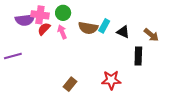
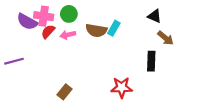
purple semicircle: (25, 20) -> (27, 22), turned 36
pink arrow: (62, 32) -> (68, 35), turned -80
black triangle: (123, 32) -> (155, 16), moved
brown rectangle: (70, 84) -> (64, 92), moved

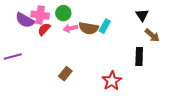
black triangle: (155, 16) -> (142, 15), turned 32
pink arrow: (68, 35) -> (70, 28), moved
red star: (122, 87) -> (112, 81), turned -30
brown rectangle: (64, 92) -> (65, 74), moved

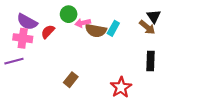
pink cross: (40, 15) -> (23, 38), moved
pink arrow: (70, 28) -> (83, 23), moved
brown arrow: (152, 35) -> (147, 27), moved

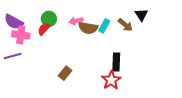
green circle: (69, 14) -> (49, 19), moved
purple semicircle: (27, 22) -> (14, 22), moved
brown arrow: (147, 27) -> (125, 25), moved
black rectangle: (150, 61) -> (116, 62), moved

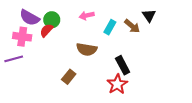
pink arrow: (76, 21) -> (87, 16), moved
purple semicircle: (14, 22) -> (30, 18), moved
brown semicircle: (88, 28) -> (87, 49), moved
black rectangle: (116, 62) -> (123, 65), turned -30

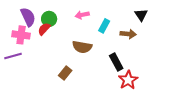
purple semicircle: (30, 18) -> (28, 17), turned -144
brown arrow: (132, 26) -> (128, 34), moved, turned -35
red star: (117, 84) -> (128, 80), moved

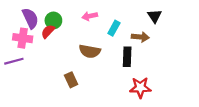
black rectangle: (116, 62) -> (127, 57), moved, turned 30
brown rectangle: (65, 73) -> (71, 80), turned -64
red star: (128, 80) -> (140, 88), turned 30

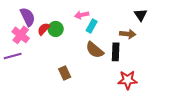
green circle: (53, 20) -> (56, 29), moved
cyan rectangle: (114, 28) -> (92, 26), moved
pink cross: (23, 38) -> (21, 35), turned 30
brown semicircle: (90, 51) -> (95, 50), moved, turned 30

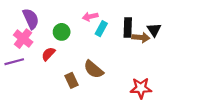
black triangle: (141, 15) -> (154, 30), moved
red semicircle: (44, 29) -> (48, 54), moved
brown semicircle: (95, 50) -> (94, 69), moved
black rectangle: (116, 52) -> (128, 28), moved

